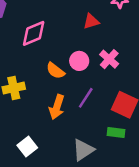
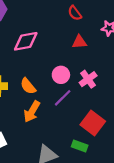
orange semicircle: (55, 71) -> (28, 86), moved
purple line: (86, 98) -> (63, 98), moved

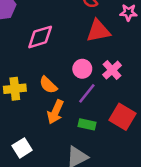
red triangle: (79, 42) -> (98, 31), size x1.5
green rectangle: (80, 146) -> (87, 124), moved

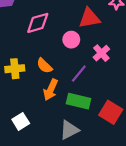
pink circle: (82, 69) -> (71, 40), moved
red square: (123, 117) -> (111, 112), moved
green rectangle: (87, 124) -> (78, 101), size x1.5

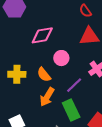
pink circle: (71, 40) -> (61, 58), moved
green rectangle: (78, 101) -> (71, 110), turned 45

